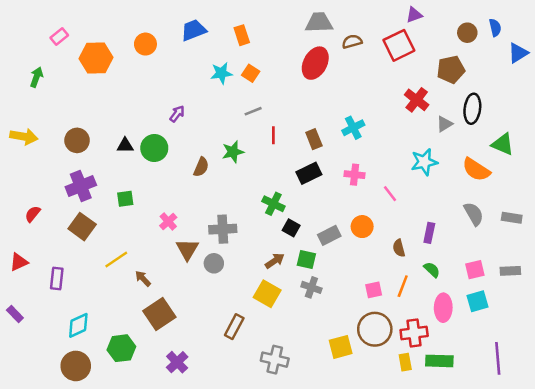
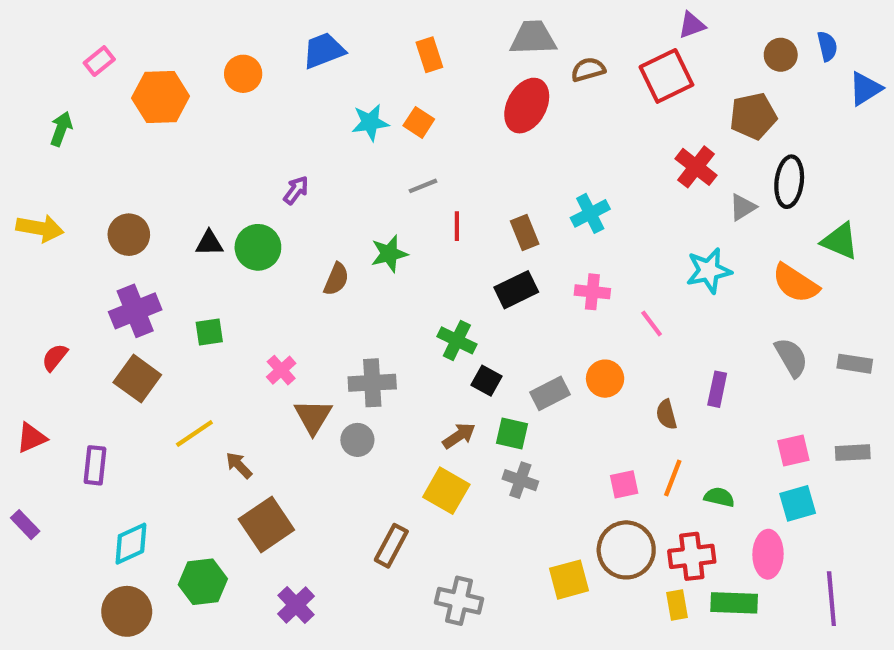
orange rectangle: (242, 35) -> (429, 55), moved
green semicircle: (432, 270) -> (719, 497), moved, turned -30
pink ellipse: (443, 308) -> (768, 554), moved

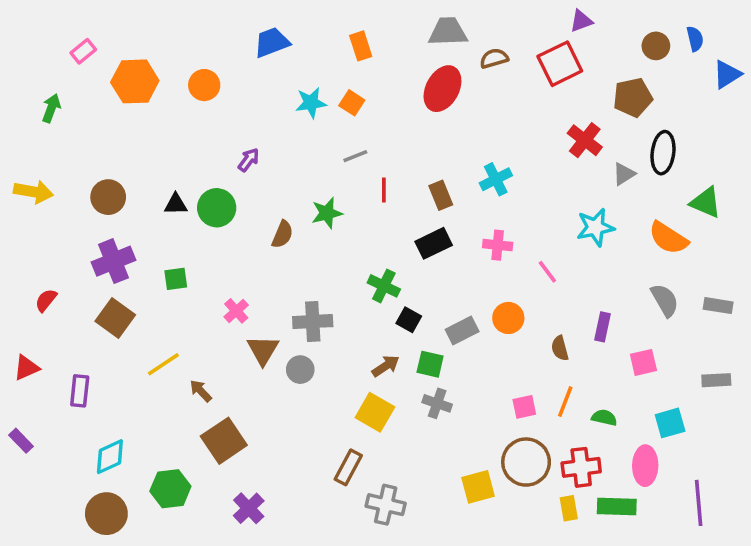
orange circle: (243, 74) -> (204, 85), moved
pink square: (793, 451) -> (643, 362), moved
brown rectangle: (391, 546) -> (348, 467), moved

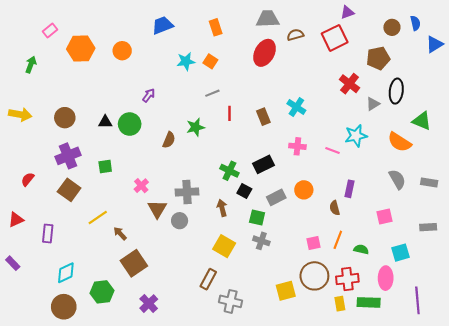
cyan cross: (496, 179) -> (296, 107), turned -30
black rectangle: (434, 243) -> (263, 164), moved
pink line: (547, 272) -> (333, 151), moved, turned -32
purple rectangle: (603, 327) -> (350, 189), moved
brown arrow: (386, 366) -> (222, 208), moved, turned -70

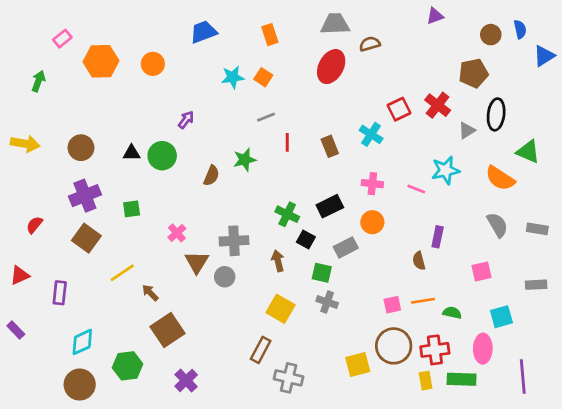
red square: (335, 38) -> (399, 109), moved, size x0.7
orange circle: (304, 190) -> (372, 222), moved
orange line: (338, 240) -> (423, 301), turned 60

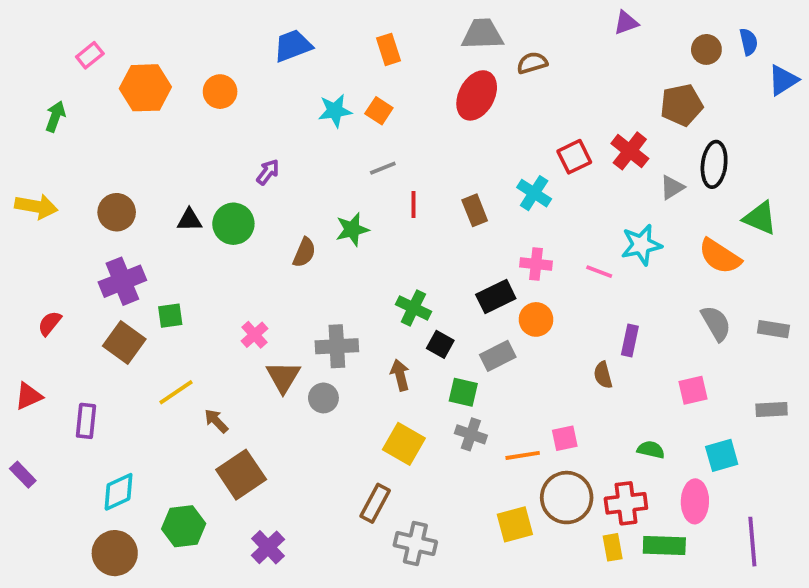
black rectangle: (330, 206) -> (496, 296), moved
green square: (132, 209) -> (170, 316), moved
orange line: (423, 301) -> (523, 455), moved

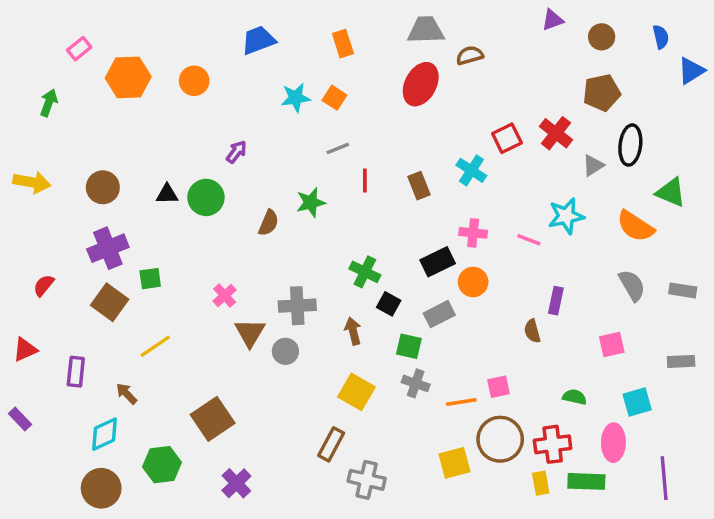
brown circle: (706, 49) -> (602, 37), moved
brown arrow: (216, 421) -> (127, 394), moved

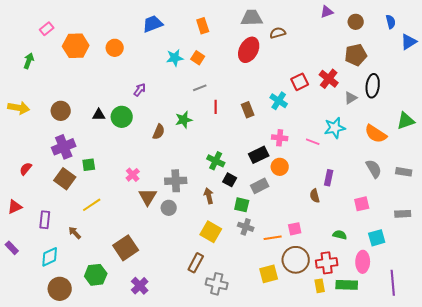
green triangle: (671, 192) -> (406, 121), moved, turned -42
cyan diamond: (105, 434) -> (50, 257), moved

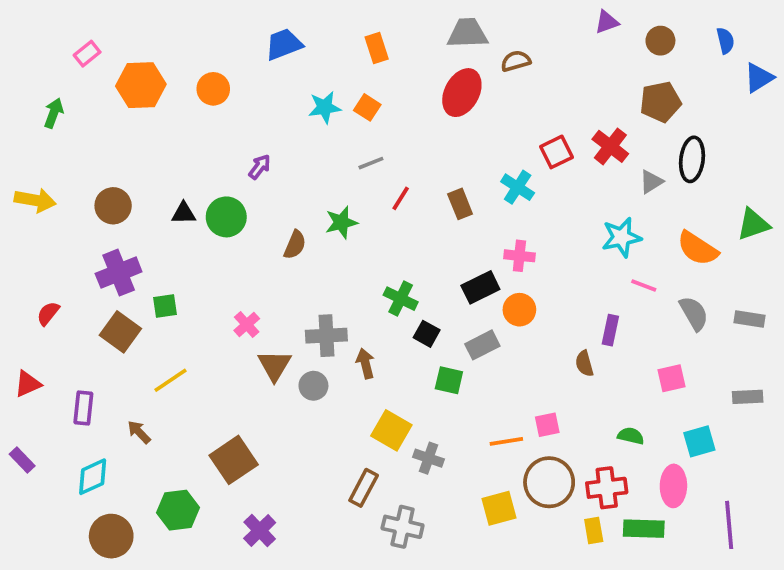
red line: (216, 107) -> (401, 198), turned 32
pink line: (313, 142) -> (644, 286), moved
brown arrow: (209, 196) -> (365, 363), moved
gray cross: (246, 227) -> (428, 458), moved

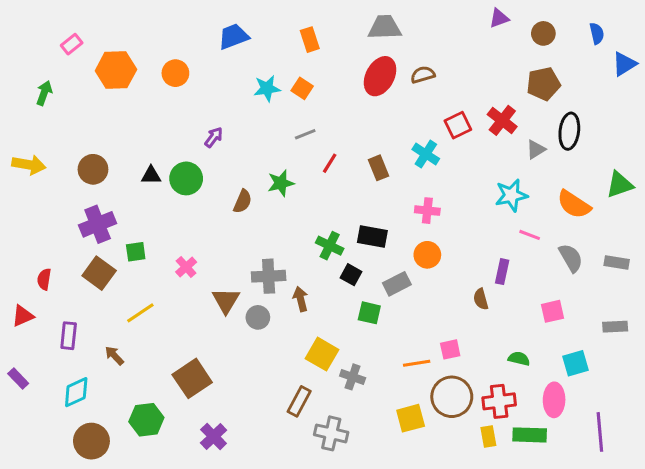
brown semicircle: (516, 61) -> (423, 75), moved
black rectangle: (480, 287) -> (372, 236), moved, turned 36
red semicircle: (48, 313) -> (44, 279), moved, turned -30
pink cross: (247, 325) -> (186, 267), moved

